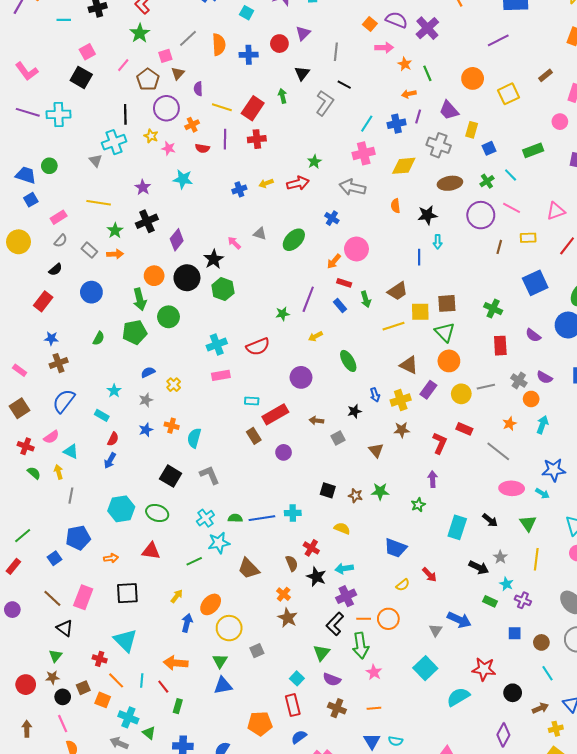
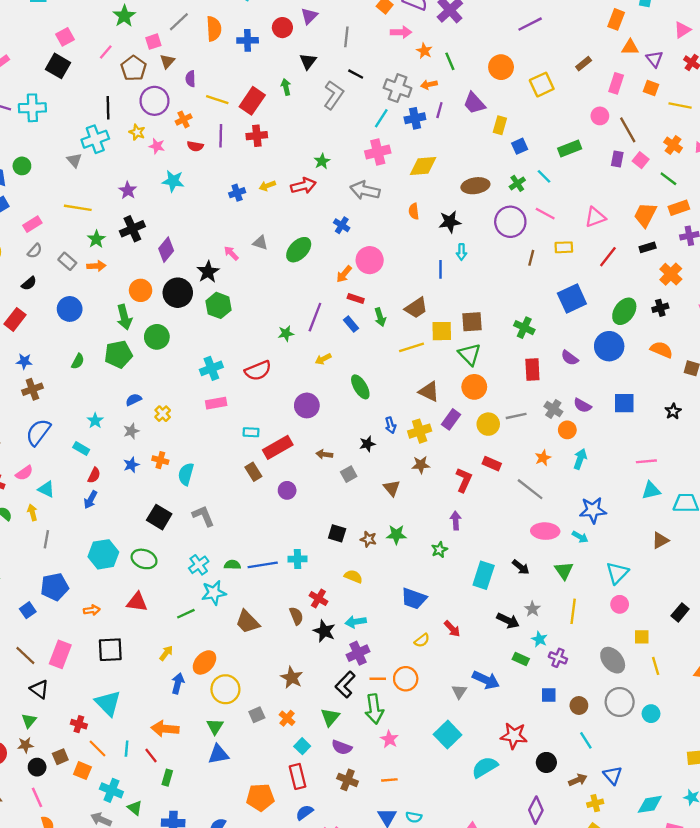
gray cross: (439, 145) -> (398, 88), moved
orange cross: (284, 594) -> (287, 718), moved

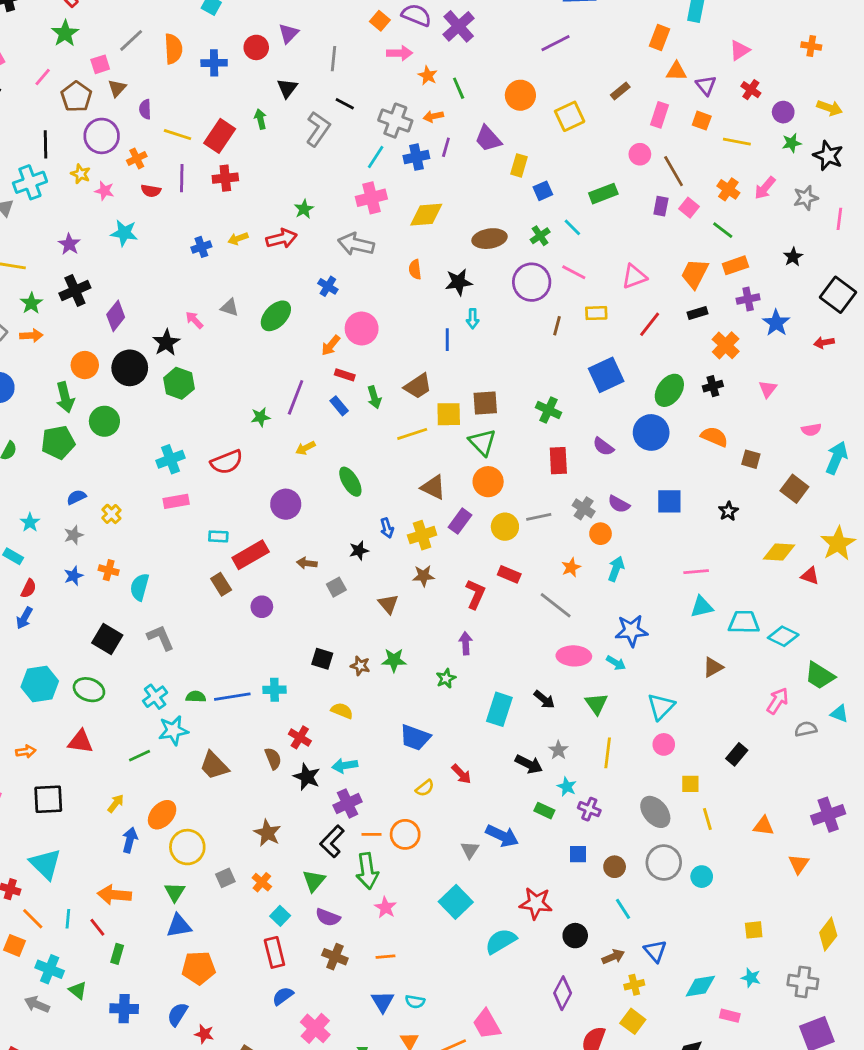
orange pentagon: (260, 797) -> (199, 968), moved

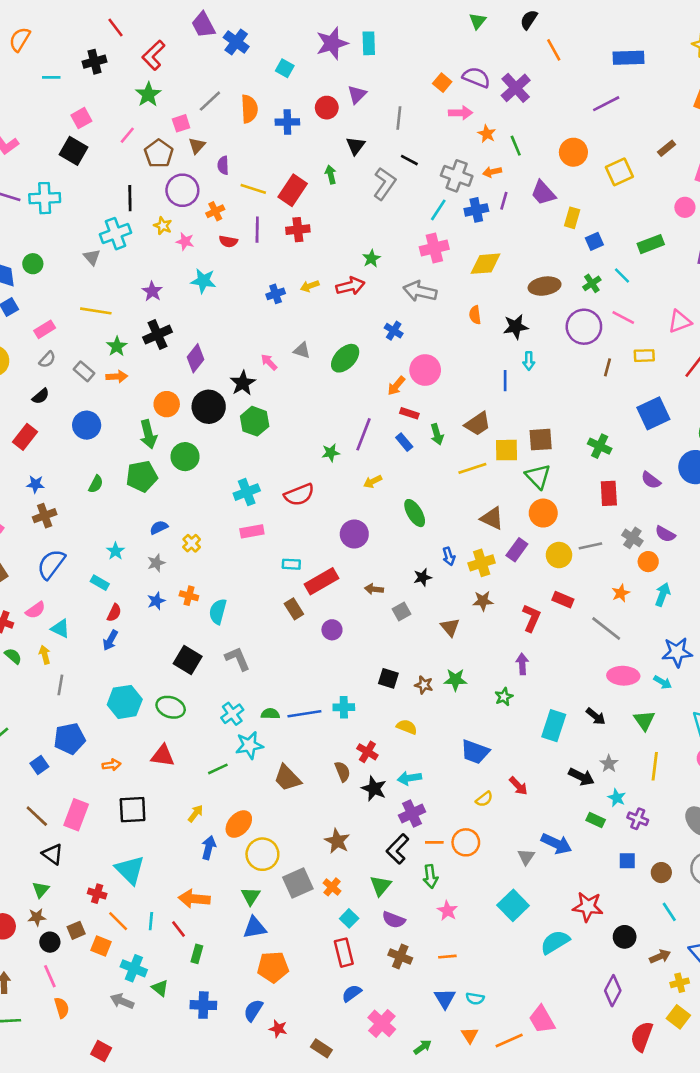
green arrow: (367, 871) -> (430, 876), size x0.7
gray square: (225, 878) -> (298, 883), size x1.6

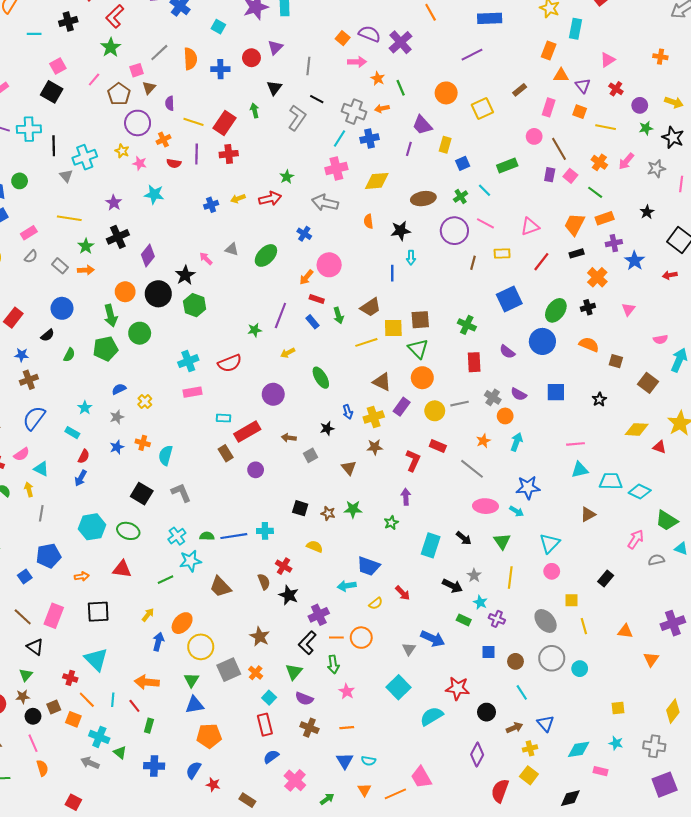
black line: (130, 198) -> (54, 146), moved
purple line: (504, 201) -> (409, 149), moved
black semicircle: (41, 396) -> (47, 335), moved
cyan arrow: (409, 778) -> (347, 586), moved

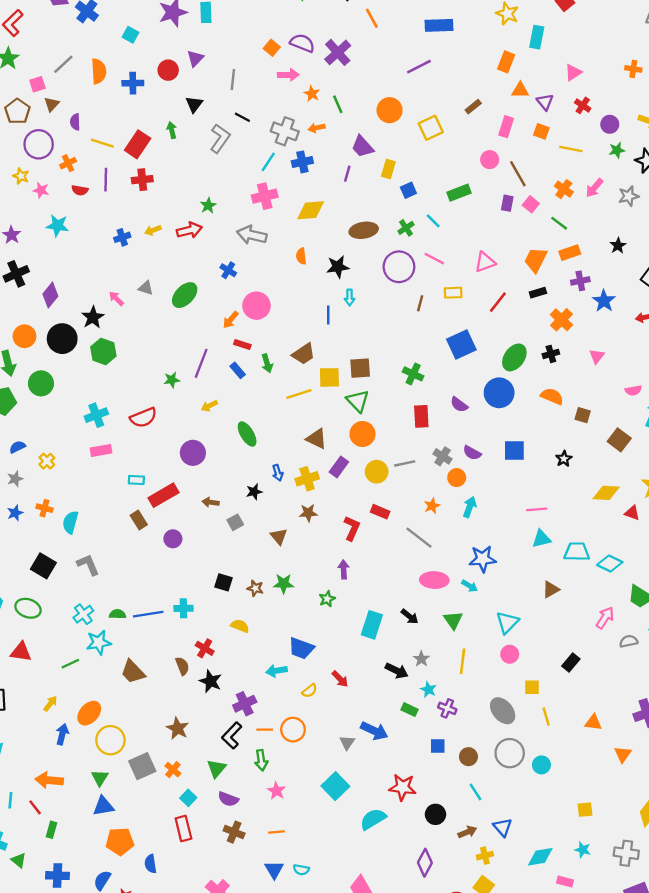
blue semicircle: (271, 757) -> (150, 864), moved, turned -63

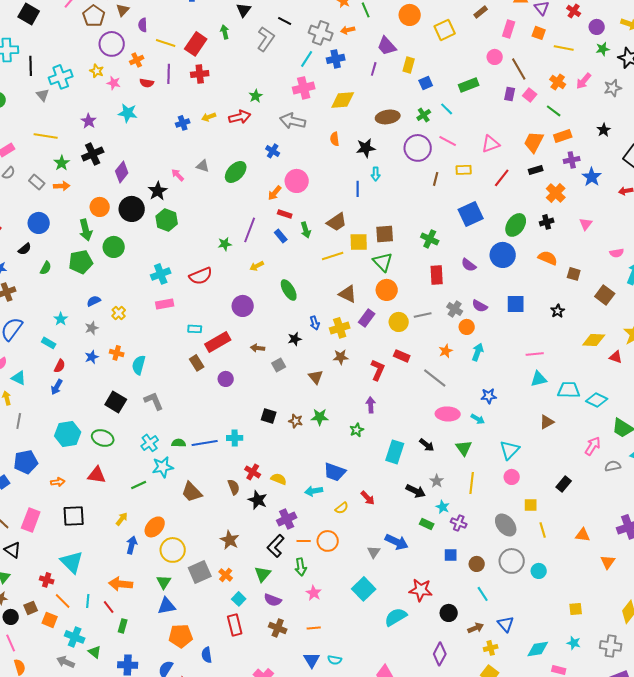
blue star: (483, 559) -> (489, 396), size x0.7
yellow semicircle: (240, 626) -> (279, 479), moved

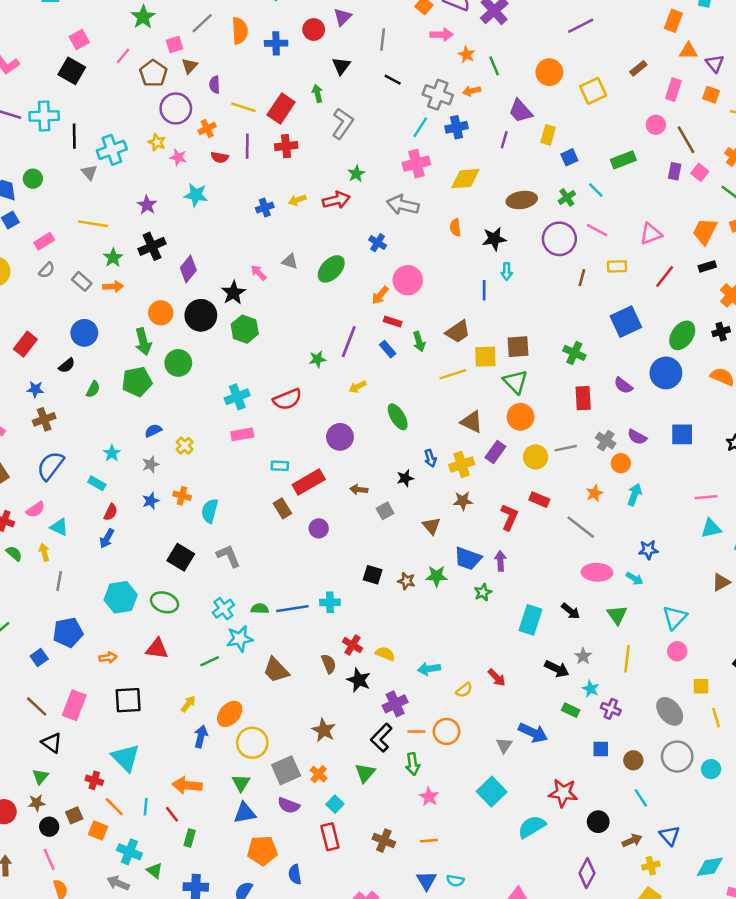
gray L-shape: (266, 39) -> (342, 124), moved
blue trapezoid: (335, 472) -> (468, 558), moved
purple semicircle: (273, 600) -> (289, 805), moved

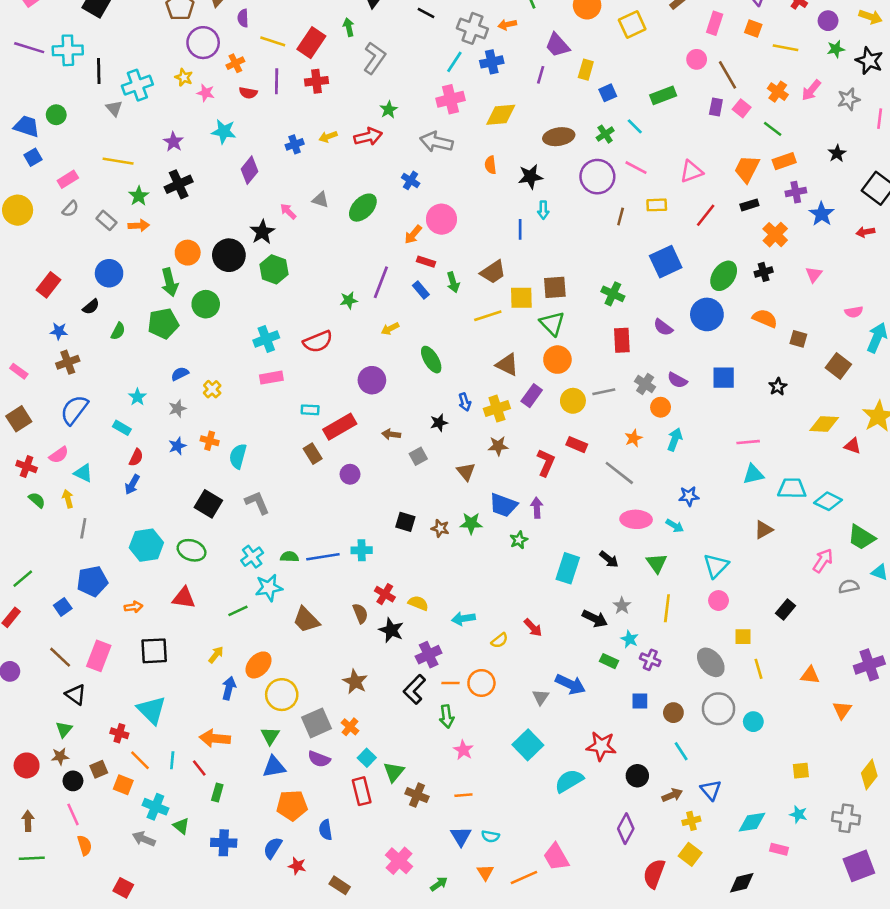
purple diamond: (188, 269) -> (249, 170), moved
green triangle: (365, 773) -> (394, 772), moved

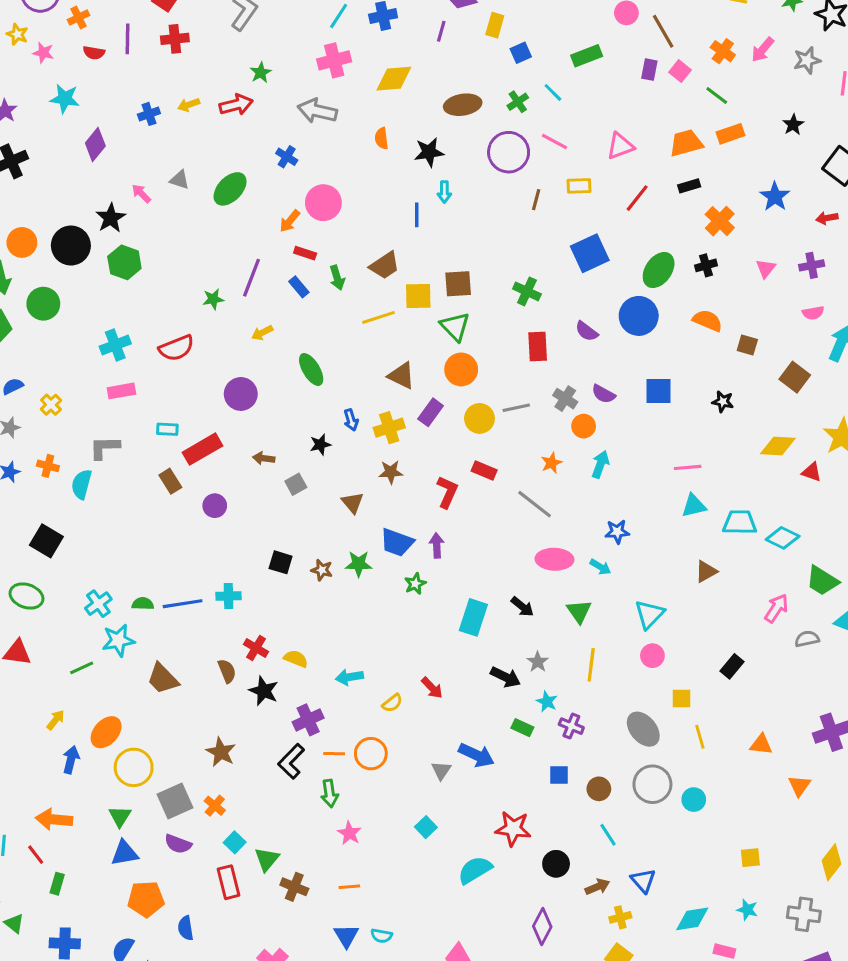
orange trapezoid: (747, 169) -> (686, 143), turned 48
purple cross: (796, 192) -> (812, 265), moved
black star: (778, 387) -> (723, 402), turned -30
gray L-shape: (257, 503) -> (105, 448), moved, turned -68
cyan square: (528, 745) -> (426, 827), size x0.6

